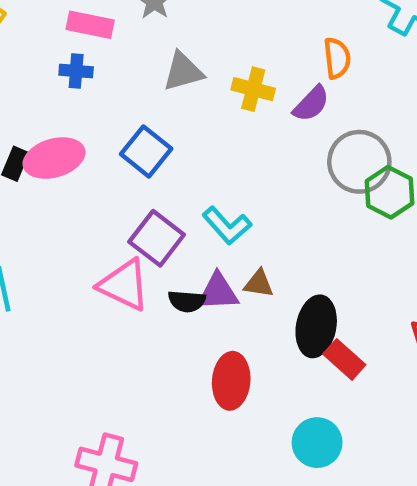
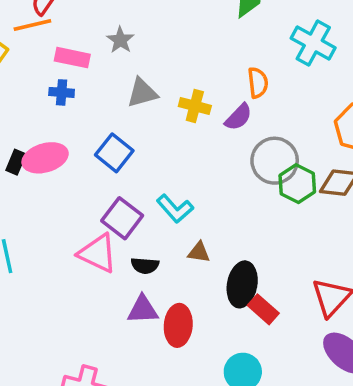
purple triangle: (218, 292) -> (143, 310), moved

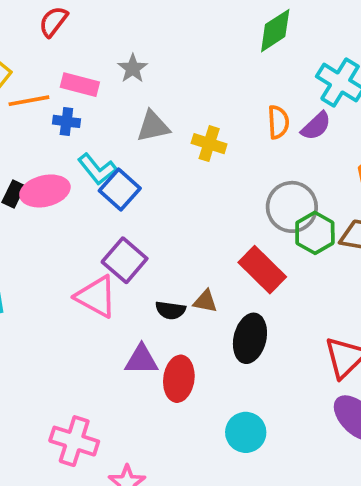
orange line: (32, 25) -> (29, 101), moved
purple semicircle: (238, 117) -> (316, 126), moved
cyan L-shape: (175, 209) -> (97, 169), moved
black semicircle: (145, 266) -> (171, 310), moved
red rectangle: (263, 309) -> (262, 270), moved, size x1.4

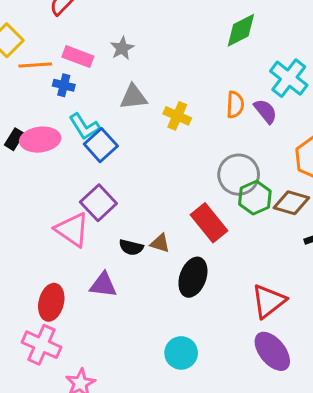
purple semicircle: (316, 126) -> (265, 111), turned -92
red ellipse: (179, 379) -> (51, 302), moved

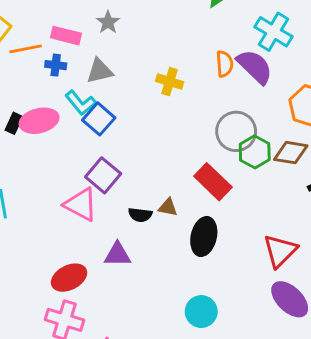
gray triangle: (133, 97) -> (100, 71), moved
purple semicircle: (265, 111) -> (255, 67), size x1.5
red ellipse: (51, 302) -> (69, 278), turned 56

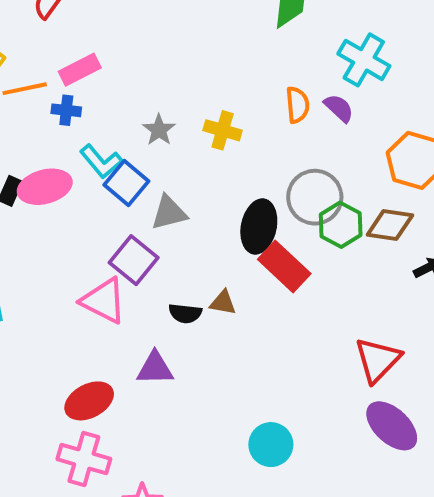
gray star: (108, 22) -> (159, 130), moved
pink rectangle: (66, 36) -> (80, 70), turned -40
purple semicircle: (255, 67) -> (339, 108), size x0.6
gray triangle: (100, 71) -> (169, 213), moved
black ellipse: (204, 236) -> (259, 226), moved

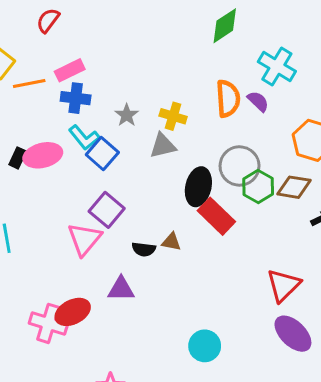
orange semicircle: (297, 105) -> (228, 99), size x1.4
blue cross: (66, 110) -> (76, 98), moved, size x1.4
gray triangle: (169, 213) -> (163, 146), moved
pink triangle: (104, 301) -> (84, 239), turned 42
pink cross: (84, 459) -> (48, 323), moved

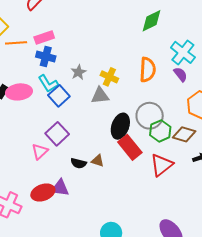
purple semicircle: (258, 101) -> (180, 74), moved
pink triangle: (84, 239) -> (40, 151), size x0.7
red triangle: (283, 285) -> (162, 165), moved
red ellipse: (73, 312) -> (43, 193), moved

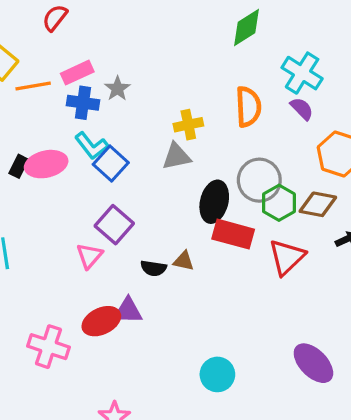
gray star: (78, 72) -> (117, 89), moved
yellow cross: (109, 77) -> (188, 125), turned -30
red rectangle: (130, 147) -> (233, 234), turned -30

